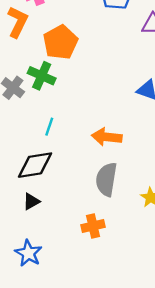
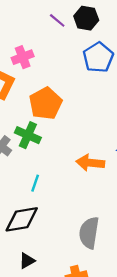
orange arrow: (107, 137) -> (90, 163), moved
black triangle: (31, 201) -> (27, 261), moved

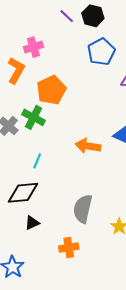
black triangle: (27, 261) -> (32, 223), moved

